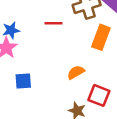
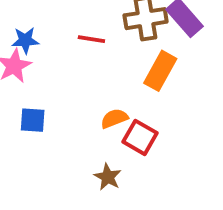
red square: (99, 95) -> (140, 137), moved

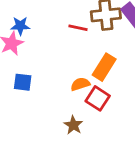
red line: (91, 39) -> (78, 28), moved
orange rectangle: (160, 71) -> (104, 67), moved

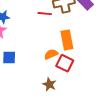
orange rectangle: (104, 67) -> (67, 40), turned -36

